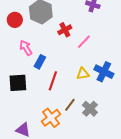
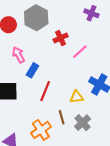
yellow triangle: (83, 74) -> (76, 97), moved
brown line: (70, 105) -> (62, 117), turned -56

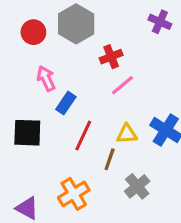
pink line: (80, 52) -> (122, 85), moved
yellow triangle: (76, 97) -> (127, 134), moved
brown line: (62, 117) -> (110, 159), moved, turned 32

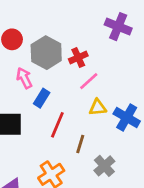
purple cross: (160, 22) -> (118, 27), size x1.4
gray hexagon: (76, 24) -> (46, 53), moved
yellow triangle: (127, 134) -> (98, 107), moved

